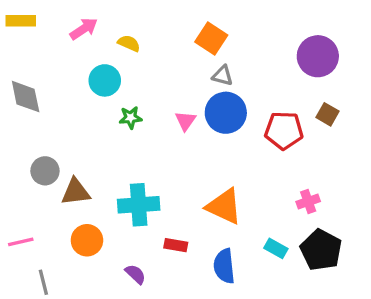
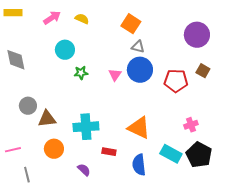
yellow semicircle: (129, 43) -> (82, 19), moved
cyan rectangle: (276, 248) -> (171, 154), size x1.5

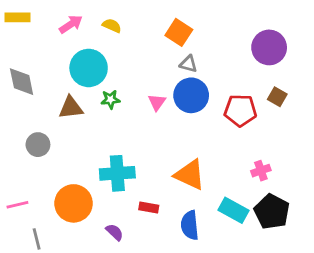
cyan circle: (65, 50) -> (89, 68), size x1.4
brown triangle: (47, 119) -> (71, 108), moved
orange circle: (54, 149) -> (74, 203), size x1.4

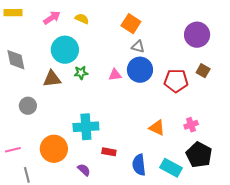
pink triangle: (157, 102) -> (115, 75), turned 48
orange triangle: (190, 175) -> (157, 128), moved, size x0.7
cyan rectangle: (234, 210) -> (171, 168), moved

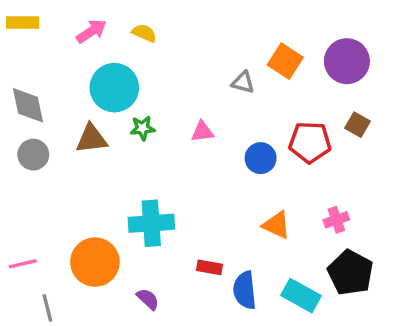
orange square: (131, 24) -> (285, 61), moved
blue circle: (140, 70) -> (261, 158), moved, size x0.7
gray circle: (28, 106) -> (33, 155), moved
red rectangle: (109, 152) -> (209, 267), moved

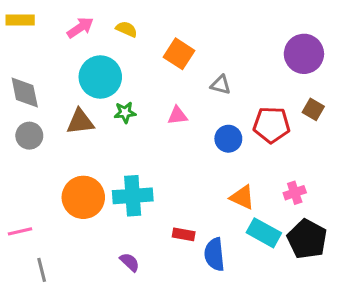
orange square: (285, 61) -> (179, 54), moved
gray triangle: (243, 82) -> (221, 85), moved
orange circle: (95, 262) -> (83, 197), moved
cyan rectangle: (301, 296) -> (264, 233), moved

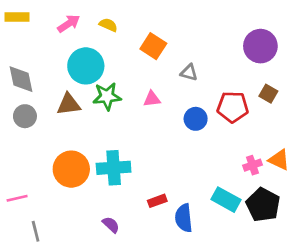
green star: (125, 112) -> (107, 96), size x1.5
orange triangle: (242, 197) -> (279, 160), moved
red rectangle: (184, 234) -> (157, 201), turned -30

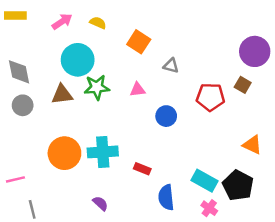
purple circle: (260, 46) -> (255, 51), moved
blue circle: (196, 119) -> (166, 116), moved
pink cross: (252, 165) -> (209, 208), moved, turned -35
red rectangle: (157, 201) -> (142, 169), moved, turned 42

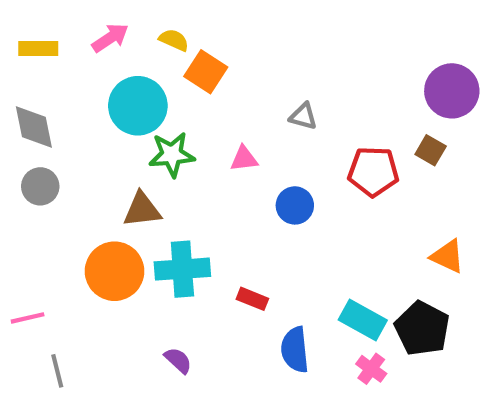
yellow rectangle: (15, 16) -> (38, 48), moved
orange square: (139, 42) -> (206, 72), moved
brown triangle: (62, 95) -> (142, 210), moved

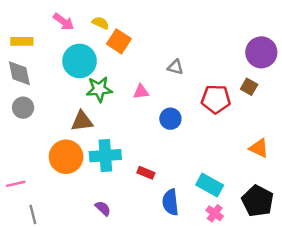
pink arrow: (110, 38) -> (64, 22), turned 70
yellow rectangle: (38, 48) -> (22, 41), moved
black pentagon: (422, 328) -> (258, 201), moved

